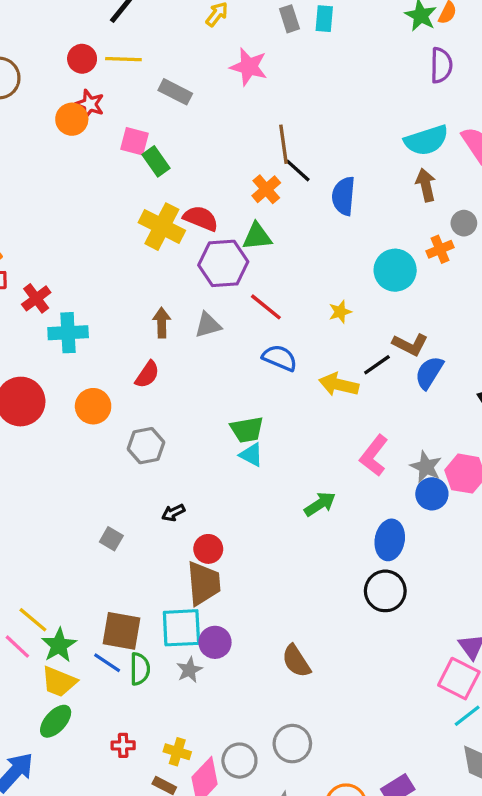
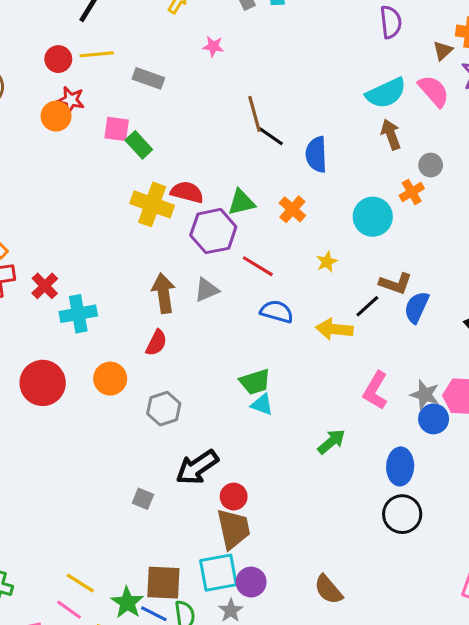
pink star: (249, 67) -> (213, 46), size x0.6
orange cross: (266, 189) -> (292, 209), moved
brown arrow: (162, 323) -> (164, 293), size x1.4
black arrow: (173, 513) -> (197, 467), size x2.0
green star: (59, 645) -> (127, 603), moved

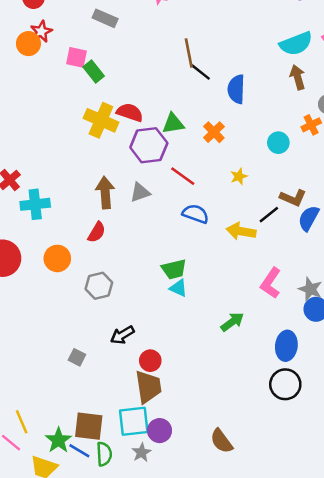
red star: (71, 100) -> (41, 31), turned 30
cyan circle: (373, 217) -> (278, 143), size x0.7
black arrow: (197, 467) -> (122, 335), size x0.7
yellow line: (80, 583) -> (22, 422), turned 30

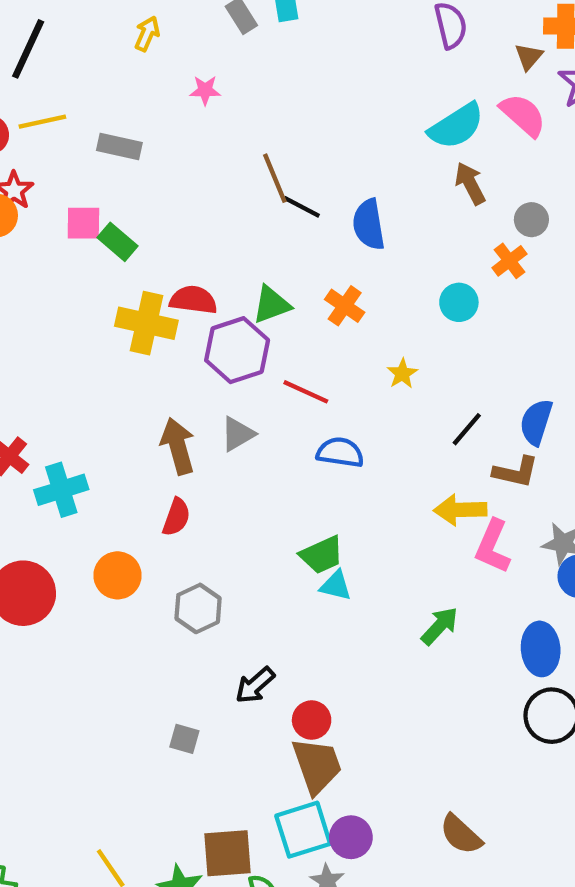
brown L-shape: (293, 198) -> (516, 472), moved
yellow arrow: (241, 231) -> (460, 510), moved

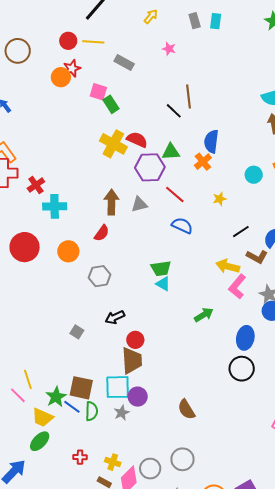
black line: (302, 207) -> (174, 111), moved
blue semicircle: (369, 224) -> (211, 141), moved

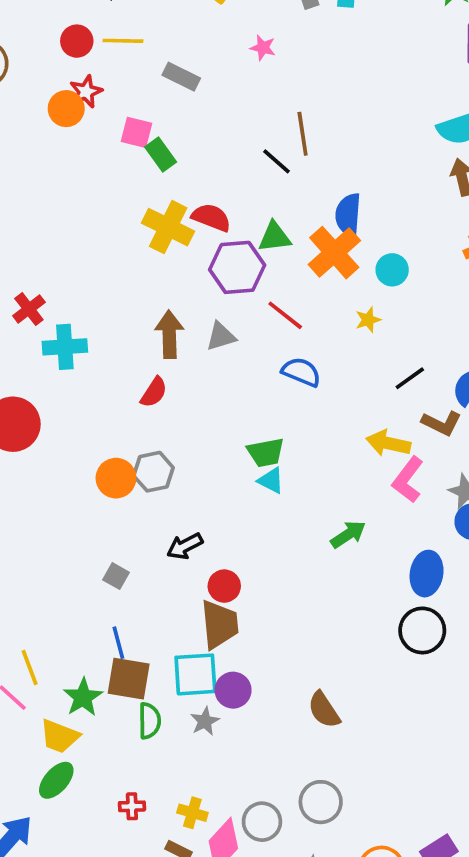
orange cross: (203, 162) -> (334, 253), size x1.6
cyan circle: (254, 175) -> (392, 270), moved
orange circle: (68, 251) -> (116, 478), moved
blue line: (72, 407) -> (118, 643), moved, turned 42

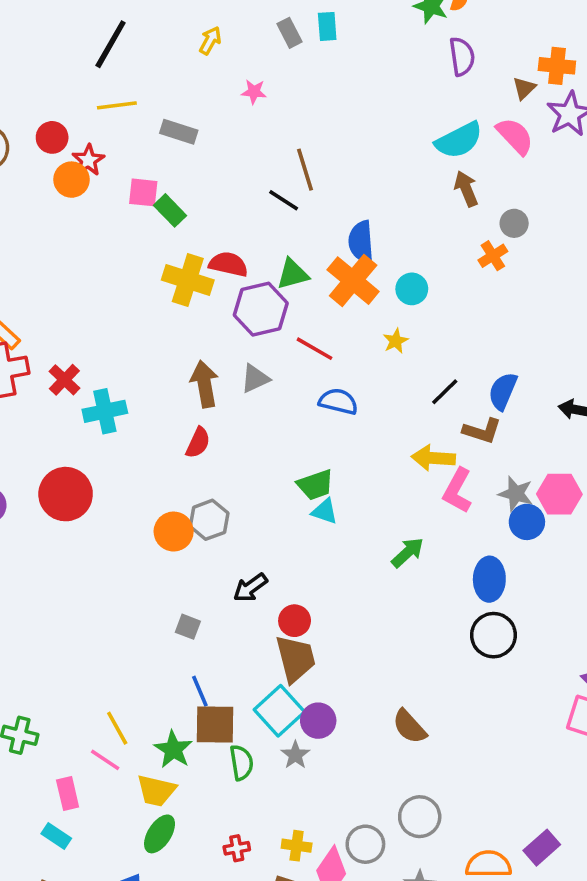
red circle: (77, 41) -> (52, 137), moved
cyan square: (195, 674) -> (279, 711), turned -30

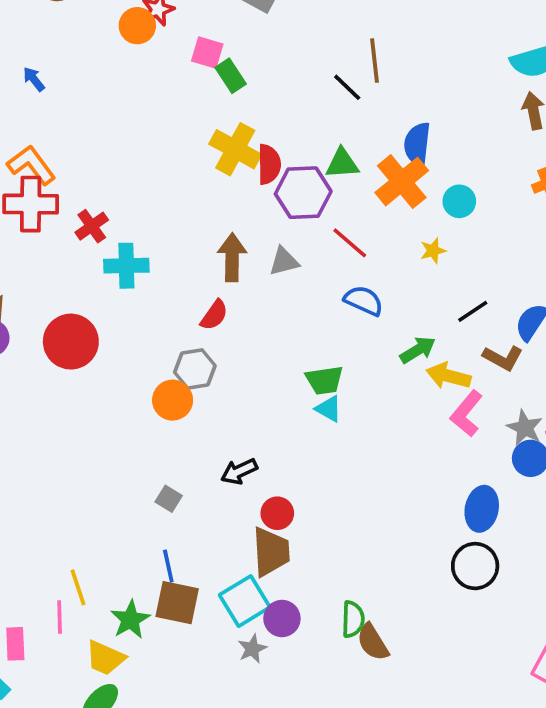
red semicircle: (228, 264) -> (269, 164), moved, turned 66
gray hexagon: (209, 520) -> (195, 369), moved
green arrow: (408, 552) -> (418, 350), moved
pink line: (105, 760) -> (60, 617), turned 44
green semicircle: (241, 763) -> (353, 619), moved

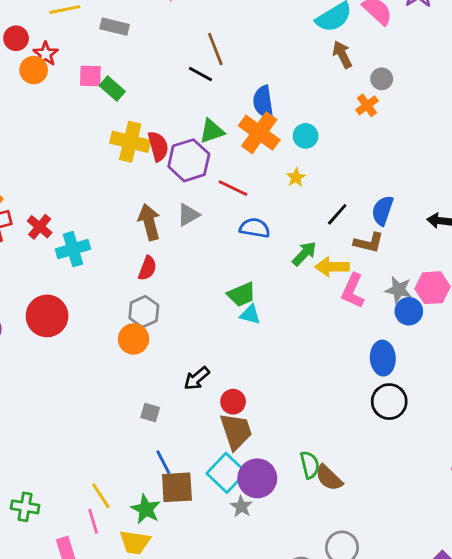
purple circle: (282, 618) -> (257, 478), size x1.4

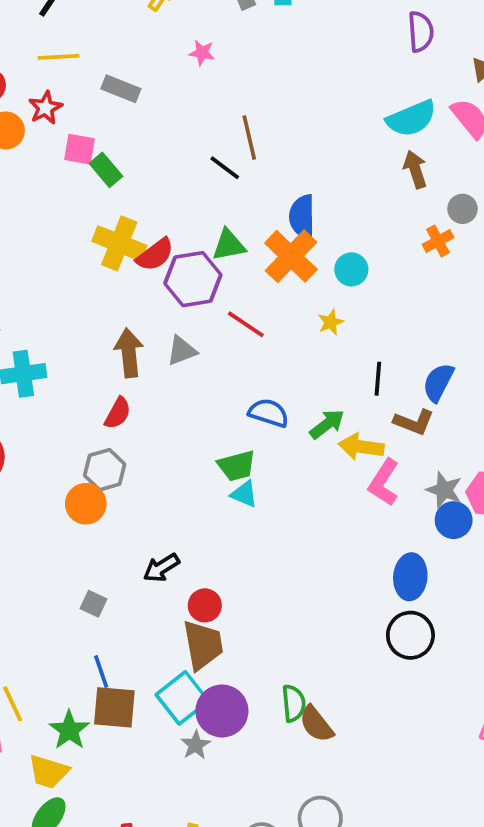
red star: (46, 54) -> (45, 108), moved
red semicircle: (158, 146) -> (155, 255), turned 60
black line: (337, 214) -> (378, 379), turned -45
blue semicircle: (255, 228) -> (269, 413), moved

